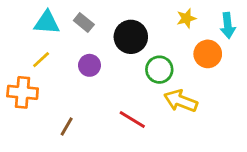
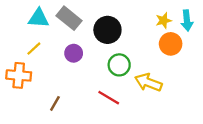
yellow star: (186, 18) -> (164, 21), moved
gray rectangle: (84, 23) -> (69, 18), size x1.5
green circle: (159, 70) -> (119, 65), moved

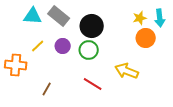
yellow line: (34, 49) -> (38, 46), moved
green circle: (119, 65) -> (89, 50), moved

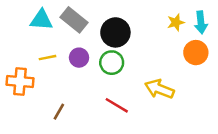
orange circle: (146, 38) -> (196, 53), moved
yellow line: (38, 46) -> (48, 58), turned 32

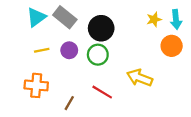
cyan triangle: (41, 20) -> (36, 17), turned -40
orange cross: (20, 81) -> (36, 85), moved
brown line: (59, 112) -> (69, 103), moved

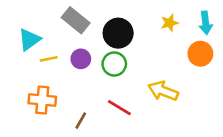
cyan triangle: (36, 17) -> (29, 40), moved
yellow star: (154, 19) -> (170, 23), moved

